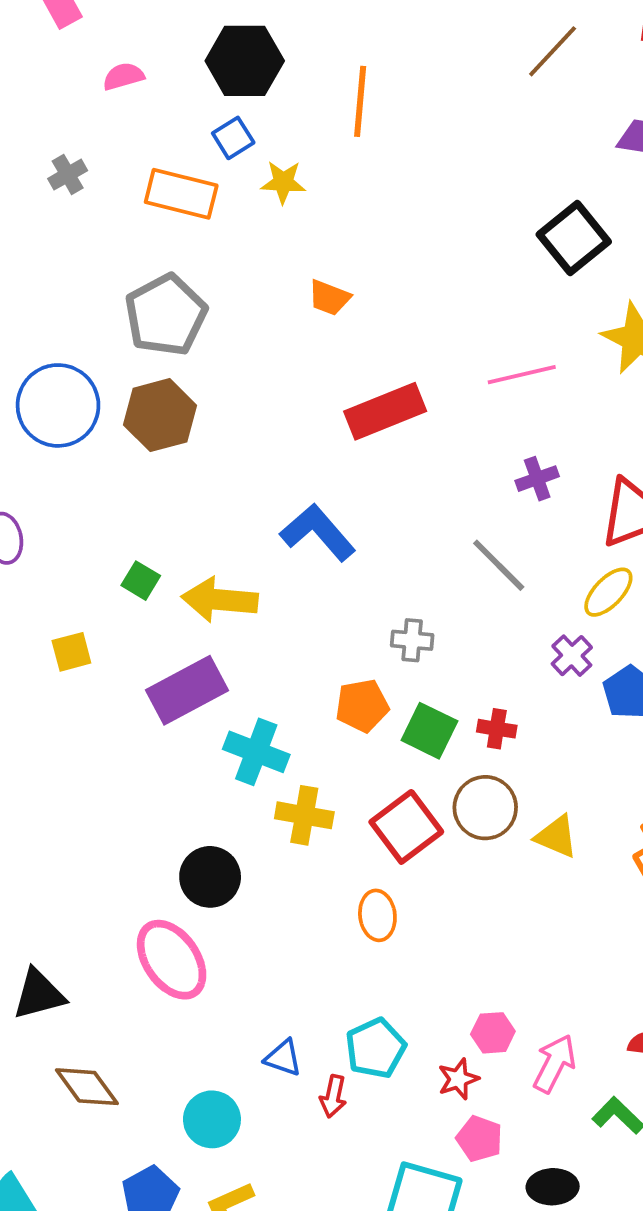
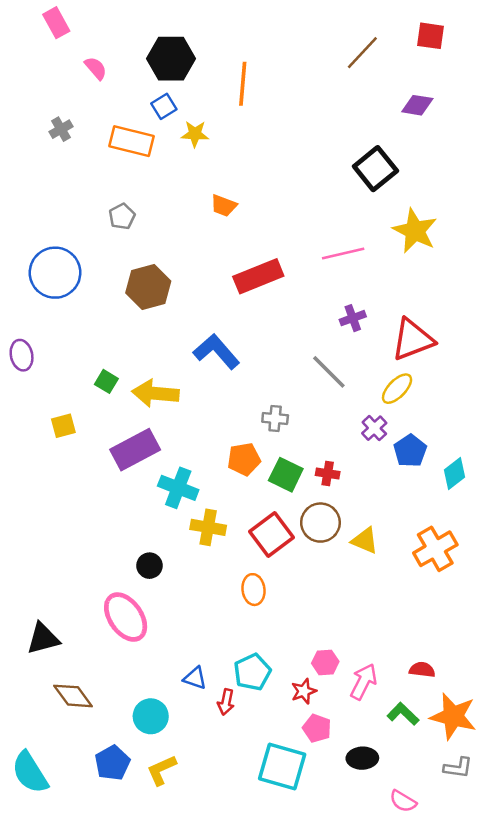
pink semicircle: (123, 76) -> (96, 68), turned 65
gray pentagon: (166, 315) -> (122, 216), size x0.5
brown hexagon: (160, 415) -> (148, 287), moved
black circle: (210, 877) -> (149, 566), size x0.7

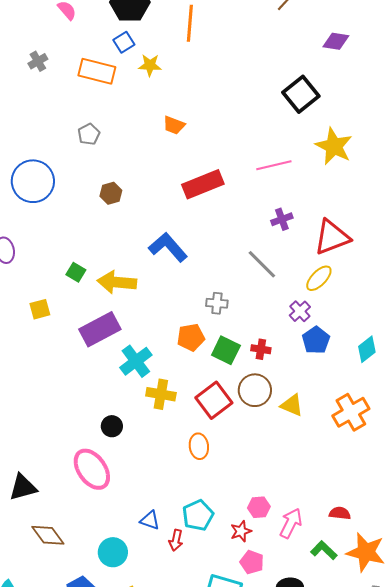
brown hexagon: (148, 287) -> (111, 193), size x0.6
blue pentagon: (410, 451) -> (316, 340), moved
cyan cross: (178, 488) -> (136, 361), turned 32

